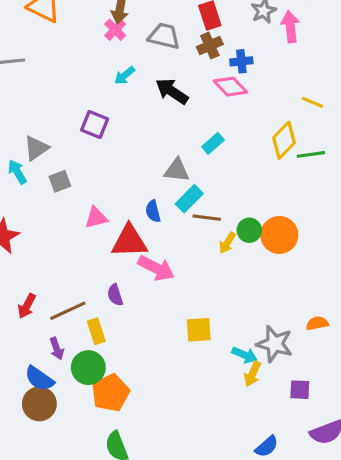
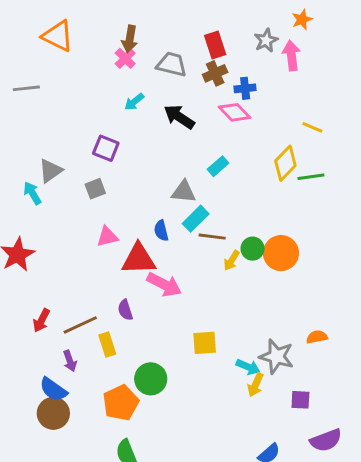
gray square: (60, 181) -> (95, 189), moved
green circle: (88, 368) -> (151, 379), moved

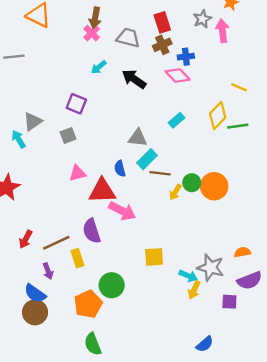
cyan rectangle: (218, 166) -> (176, 120), moved
purple semicircle: (125, 310) -> (92, 231), size x1.5
purple semicircle: (326, 440) -> (249, 280), moved

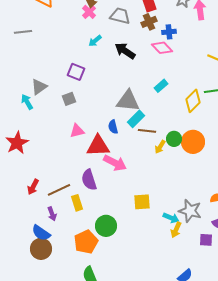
yellow diamond: (218, 116) -> (193, 101), moved
gray triangle: (138, 138) -> (128, 101), size x1.4

